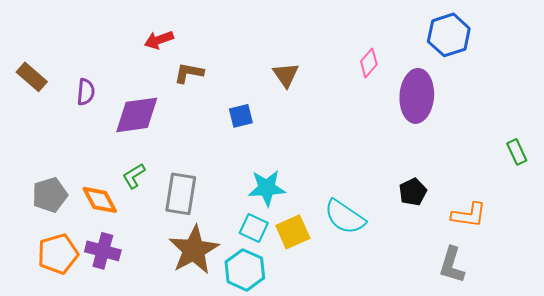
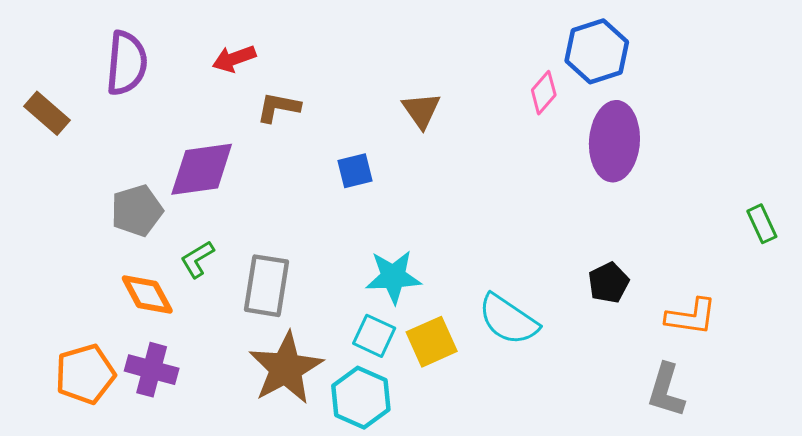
blue hexagon: (449, 35) -> (597, 51), moved
purple semicircle: (86, 92) -> (127, 63), moved, size x1.6
gray pentagon: (50, 195) -> (137, 210), moved

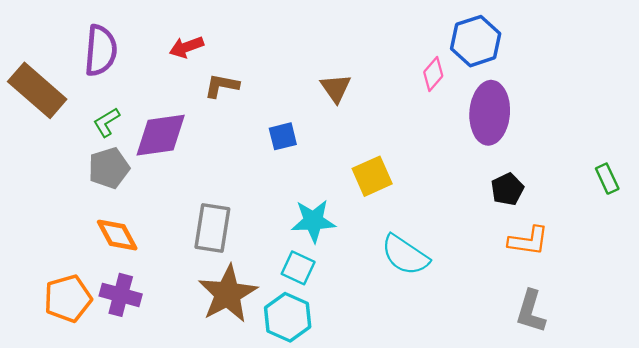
brown rectangle: (47, 113) -> (37, 90), size x1.6
green L-shape: (197, 259) -> (107, 122), moved
black pentagon: (609, 283) -> (507, 189), moved
orange L-shape: (691, 317) -> (528, 241), moved
yellow square: (432, 342) -> (372, 176), moved

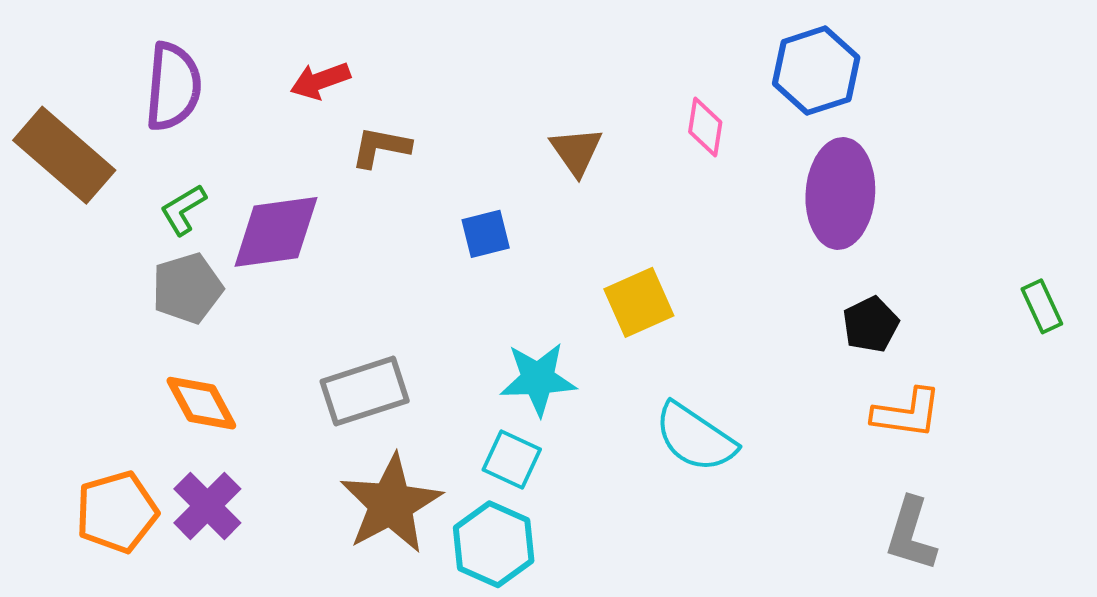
pink diamond: (433, 74) -> (705, 127), moved, turned -32
gray rectangle: (212, 228) -> (365, 391), turned 63
purple cross: (121, 295) -> (207, 506), turned 30

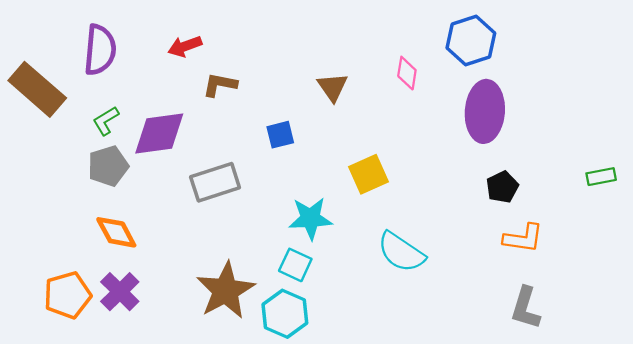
green rectangle: (1042, 306) -> (601, 177), turned -76
gray rectangle: (365, 391) -> (215, 182), moved

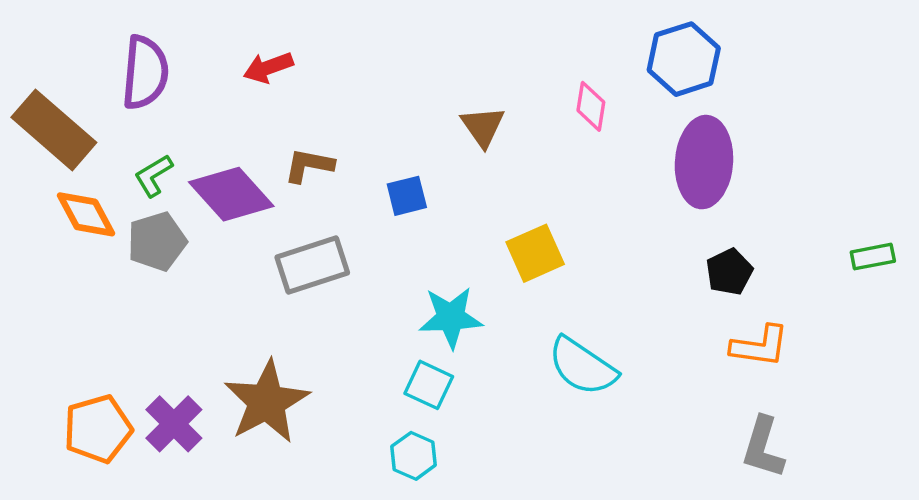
brown L-shape: (220, 85) -> (309, 165), moved
purple diamond: (159, 134) -> (231, 194), turned 56
orange diamond: (116, 232) -> (86, 214), moved
brown star: (226, 290) -> (267, 402), moved
cyan hexagon: (285, 314) -> (414, 456), size x0.7

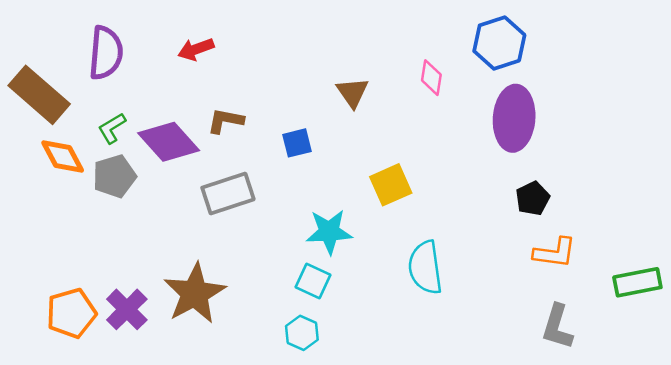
green rectangle: (873, 257) -> (637, 282), moved, size x1.5
cyan semicircle: (582, 366) -> (425, 268), turned 48

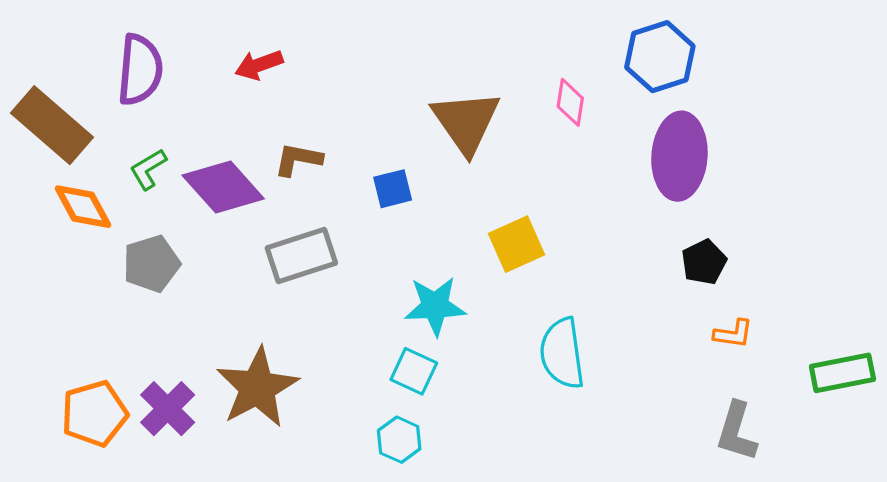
brown triangle: (353, 92) -> (466, 122), size x1.6
gray pentagon: (114, 176) -> (151, 264), moved
orange L-shape: (555, 253) -> (733, 334), size x0.7

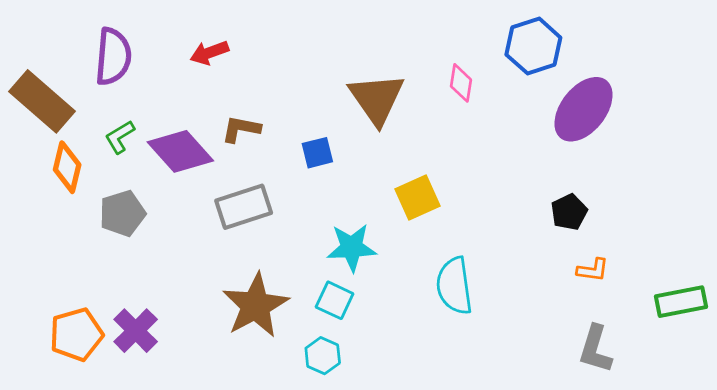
purple ellipse: (679, 156) -> (583, 109), moved, turned 34
orange diamond: (83, 207) -> (67, 167), turned 42
brown star: (257, 388) -> (255, 306), moved

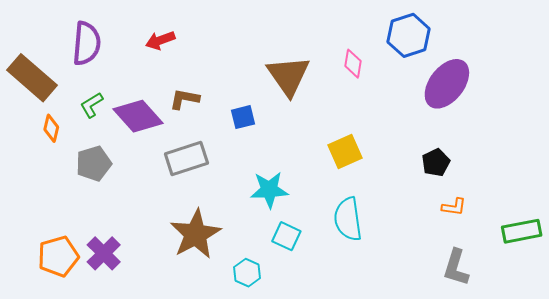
orange diamond: (67, 167) -> (51, 128), size x0.7
yellow square: (418, 198) -> (345, 151), moved
cyan square: (335, 300) -> (286, 236), moved

